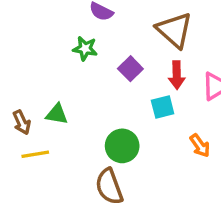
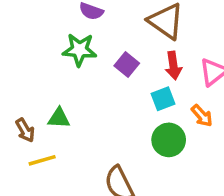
green star: (85, 49) -> (79, 50), size x1.4
green circle: (122, 146) -> (169, 140), moved
orange arrow: (200, 146) -> (202, 116), moved

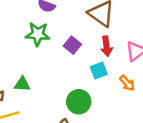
green circle: (169, 140) -> (79, 102), moved

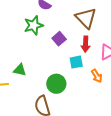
green star: (38, 34) -> (34, 25), turned -30
green triangle: (22, 84) -> (20, 70), moved

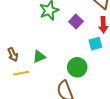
green triangle: (20, 70) -> (39, 57), turned -32

